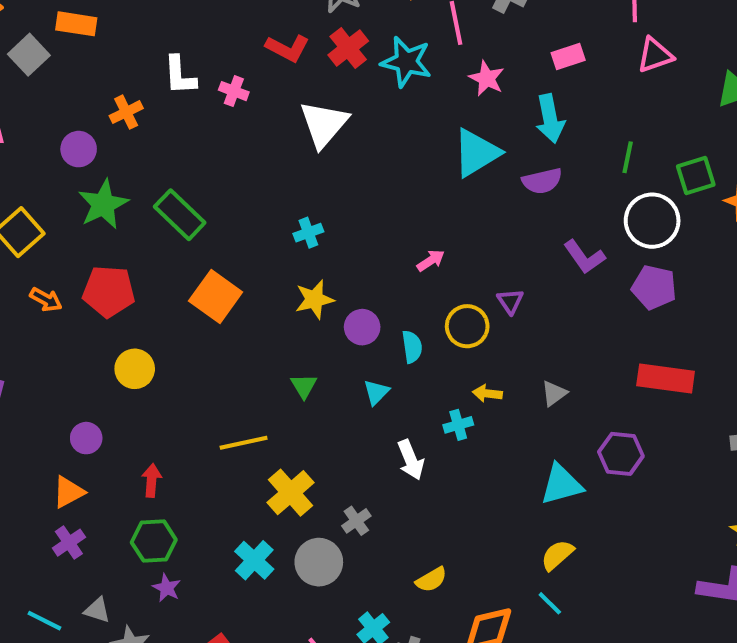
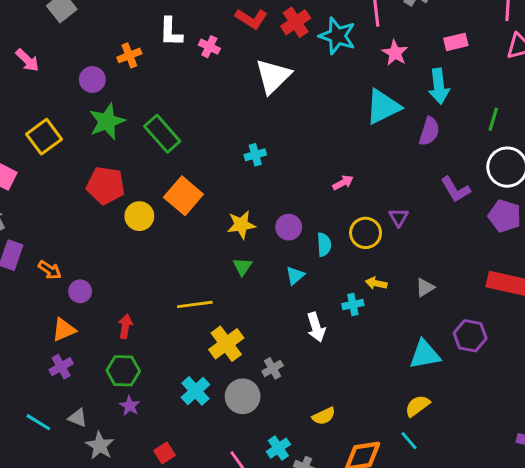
purple semicircle: (542, 181) -> (429, 131), turned -64
yellow star: (314, 299) -> (241, 225), moved
orange arrow: (46, 300) -> (50, 270), moved
yellow circle: (135, 369) -> (139, 216), moved

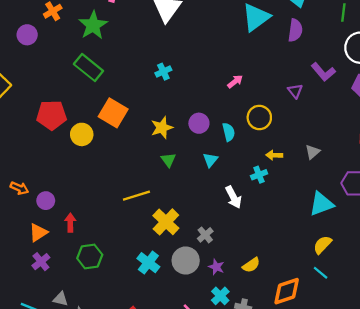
green star: (107, 121) -> (93, 25), moved
purple triangle: (399, 217) -> (295, 91), moved
red arrow: (125, 326) -> (70, 223), moved
purple star: (130, 406) -> (216, 267), moved

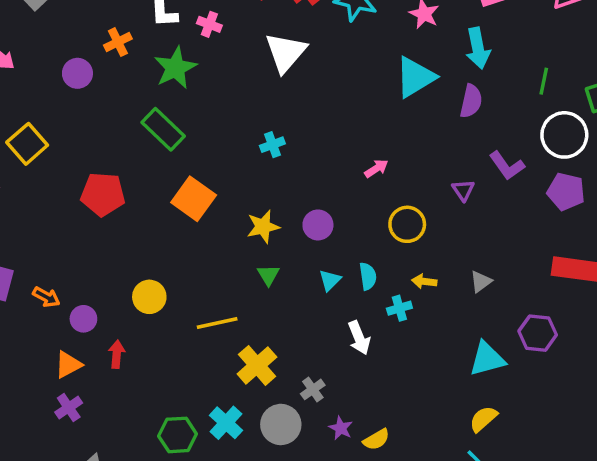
cyan semicircle: (229, 132) -> (368, 276), moved
yellow circle: (82, 134) -> (149, 297), moved
green hexagon: (90, 257) -> (178, 435), moved
purple star: (216, 267) -> (341, 428), moved

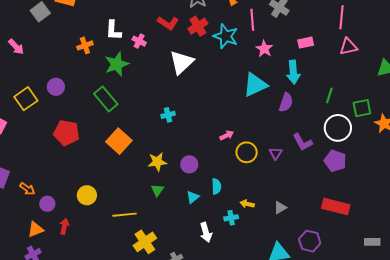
purple circle: (77, 73) -> (56, 87), moved
yellow circle: (407, 224) -> (247, 152), moved
cyan semicircle: (368, 276) -> (216, 186), moved

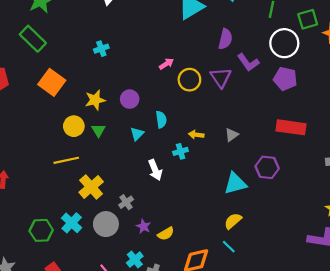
purple semicircle: (286, 102) -> (225, 39), moved
purple triangle: (276, 153) -> (221, 78), size x1.5
yellow circle: (87, 195) -> (74, 126), moved

